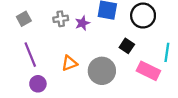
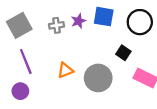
gray square: (24, 19) -> (19, 25), size x1.6
purple star: (82, 23) -> (78, 21), moved
purple circle: (38, 84) -> (20, 91), moved

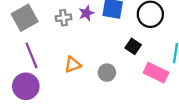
gray circle: (98, 78) -> (107, 73), size x0.6
purple circle: (20, 91) -> (26, 86), size x1.5

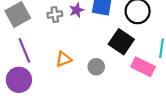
black square: (133, 46) -> (121, 42), size x1.6

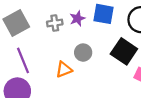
gray circle: (96, 67) -> (83, 53), moved

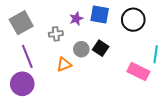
gray cross: (55, 23) -> (56, 34), moved
black square: (124, 51) -> (101, 48), moved, size x0.7

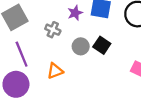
gray cross: (56, 34) -> (53, 30), turned 32
orange triangle: (64, 64) -> (55, 71), moved

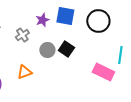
gray cross: (53, 30) -> (22, 35), turned 32

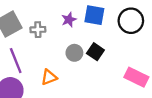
gray cross: (22, 35) -> (38, 30), moved, turned 32

